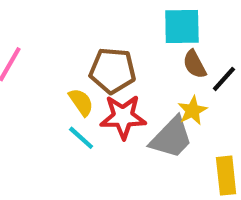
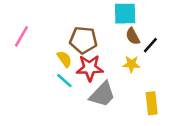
yellow star: (192, 110) -> (131, 64), turned 30
gray trapezoid: (171, 138) -> (102, 94), moved

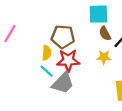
yellow semicircle: (64, 59) -> (47, 53), turned 40
gray trapezoid: (102, 94) -> (63, 83), moved

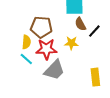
yellow star: (104, 57) -> (71, 43), moved
gray trapezoid: (63, 83) -> (54, 70), moved

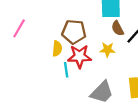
cyan line: (26, 59) -> (66, 70), moved, turned 40
gray trapezoid: (54, 70) -> (102, 92), moved

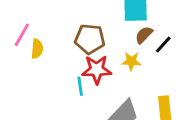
brown semicircle: (118, 28) -> (144, 35), turned 72
yellow semicircle: (57, 49) -> (37, 49), moved

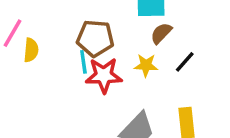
black line: (163, 45) -> (185, 62), moved
cyan line: (80, 86) -> (83, 62), moved

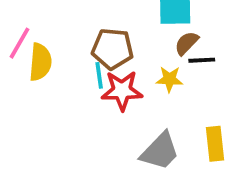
yellow semicircle: (31, 50) -> (40, 62), size x1.4
black line: (185, 62) -> (202, 60), moved, turned 45

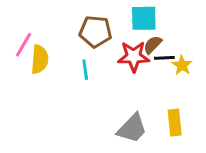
brown pentagon: (112, 49) -> (95, 32), moved
yellow star: (169, 79) -> (182, 65), moved, turned 30
red star: (122, 91) -> (134, 56), moved

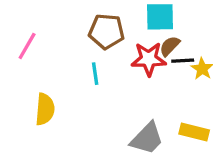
yellow semicircle: (40, 59) -> (45, 109), moved
yellow rectangle: (175, 122) -> (194, 132), turned -70

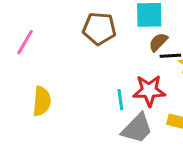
red star: (149, 59) -> (149, 91), moved
cyan line: (95, 74) -> (120, 100), moved

